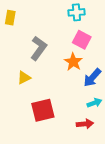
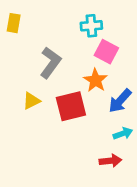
cyan cross: (76, 12) -> (91, 26), moved
red square: (43, 110) -> (71, 106), moved

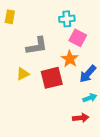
gray L-shape: (50, 63) -> (37, 46), turned 45

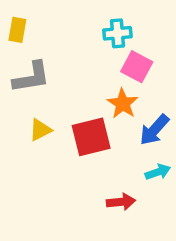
gray L-shape: (37, 46) -> (31, 77), moved
red arrow: (81, 118) -> (121, 202), moved

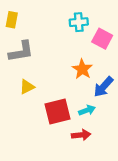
pink square: (137, 67) -> (102, 39), moved
red square: (91, 137) -> (58, 111), moved
cyan arrow: (158, 172) -> (87, 110), moved

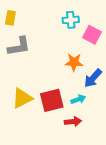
orange star: (82, 69) -> (74, 62), turned -30
yellow triangle: (27, 87) -> (22, 98), moved, size x1.5

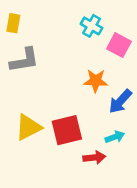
cyan cross: (71, 20) -> (92, 26), turned 35
cyan arrow: (78, 99) -> (115, 137), moved

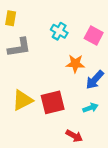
cyan cross: (92, 26) -> (59, 31), moved
red arrow: (94, 158) -> (74, 136), moved, turned 35

